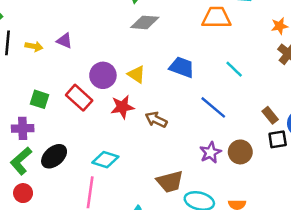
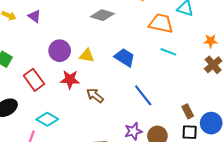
cyan line: (234, 69) -> (168, 52), moved, turned -35
yellow triangle: (136, 74) -> (87, 56), turned -35
red rectangle: (79, 98) -> (34, 80), moved

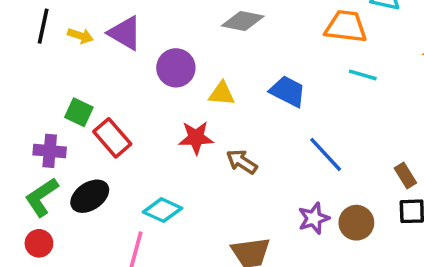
purple triangle: (34, 16) -> (125, 33), size x1.5
purple circle: (60, 51) -> (176, 68), moved
red rectangle: (34, 80) -> (112, 138), moved

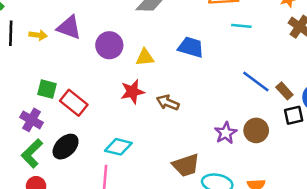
purple cross: (50, 151) -> (31, 120), turned 35
blue line: (326, 154) -> (256, 82), moved

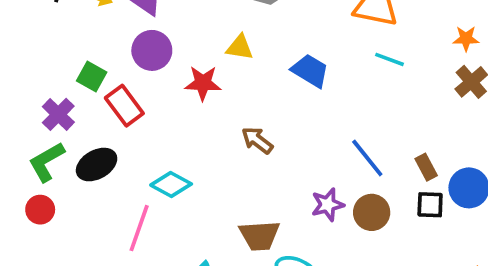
purple circle: (109, 45) -> (152, 50), moved
yellow triangle: (145, 57) -> (240, 47), moved
blue line: (256, 82) -> (367, 158), moved
red star: (132, 92) -> (203, 83), moved

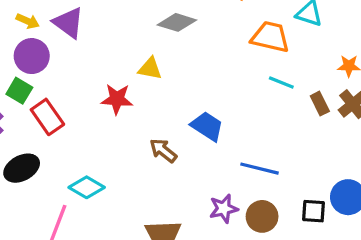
purple circle: (152, 50) -> (32, 56), moved
blue trapezoid: (310, 71) -> (207, 126), moved
blue line: (367, 158) -> (260, 169), turned -39
brown rectangle: (426, 167) -> (320, 104), moved

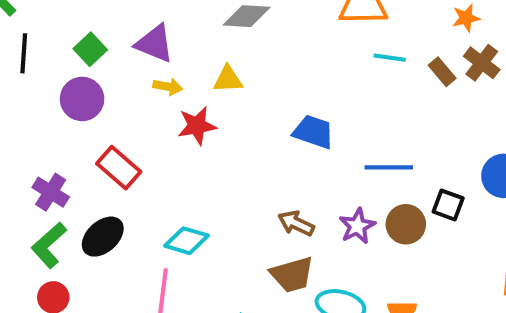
yellow arrow: (28, 21) -> (168, 87), moved
purple triangle: (68, 23) -> (155, 44), moved
green square: (19, 91) -> (90, 49), moved, turned 30
brown arrow: (163, 151) -> (296, 223), moved
black square: (314, 211) -> (448, 205), moved, turned 30

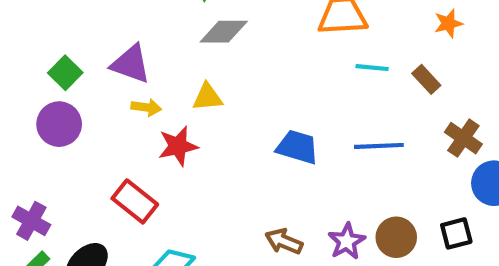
brown cross: (482, 63) -> (463, 138), moved
blue line: (389, 167) -> (379, 146), moved
red rectangle: (119, 168) -> (135, 201), moved
black square: (448, 205) -> (456, 233), moved, turned -32

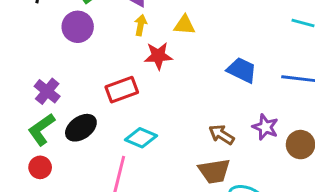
yellow arrow: (146, 107) -> (141, 25), turned -96
red rectangle: (135, 201) -> (122, 90), turned -68
purple star: (347, 241) -> (265, 127), moved, turned -30

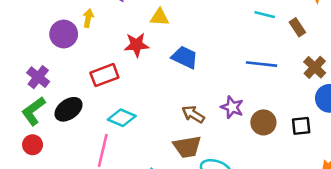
yellow arrow: (141, 25) -> (88, 18), moved
purple circle: (78, 27) -> (64, 34), moved
blue trapezoid: (242, 70) -> (185, 57), moved

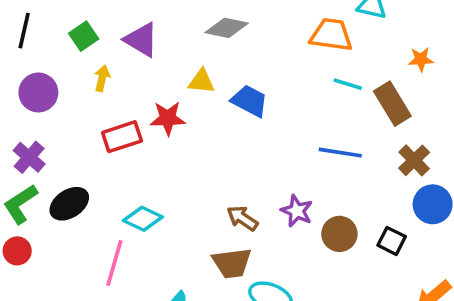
brown rectangle: (297, 27) -> (392, 104), size x1.6
purple circle: (64, 34) -> (38, 92), moved
blue trapezoid: (185, 57) -> (250, 101), moved
red rectangle: (104, 75) -> (122, 137), moved
black square: (301, 126) -> (392, 241), turned 30

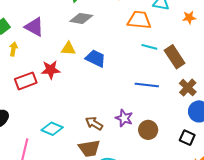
orange star: (421, 59) -> (189, 18), moved
cyan diamond: (143, 219) -> (52, 129), moved
black square: (392, 241) -> (187, 138), moved

